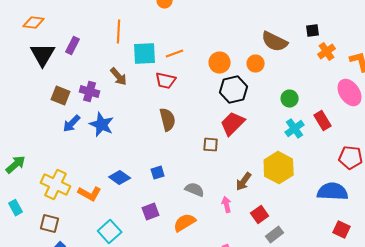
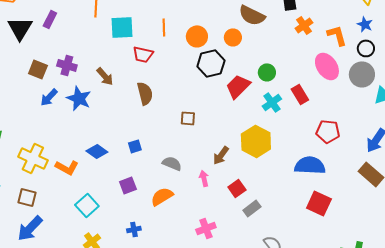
orange line: (175, 54) -> (164, 27), moved, turned -72
brown arrow: (119, 77) -> (105, 76), moved
red trapezoid: (233, 124) -> (238, 86), moved
red square: (342, 230) -> (319, 203), size x1.4

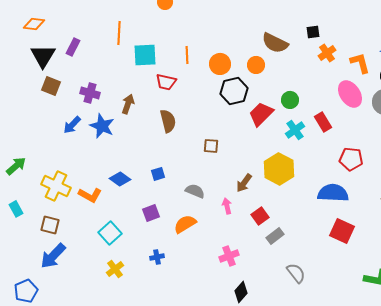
brown square: (38, 69) -> (51, 86), moved
brown arrow: (105, 76) -> (128, 104), turned -120

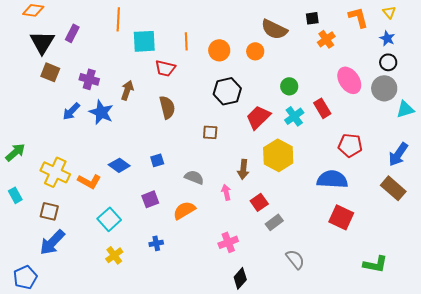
orange L-shape: (360, 63) -> (358, 17), moved
black hexagon: (234, 91) -> (227, 91), moved
red trapezoid: (261, 114) -> (258, 117), moved
brown arrow: (244, 183) -> (243, 169), turned -30

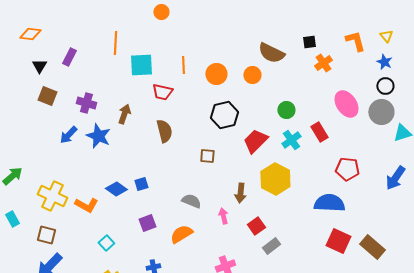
black triangle: (42, 42) -> (39, 66), size x0.6
blue square: (157, 160) -> (141, 184), moved
brown rectangle: (393, 188) -> (372, 247), moved
cyan square: (109, 219) -> (106, 243), size x0.7

